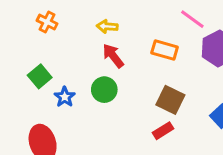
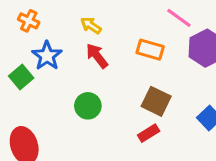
yellow arrow: (107, 26) -> (91, 25), turned 30
green circle: (104, 90) -> (88, 106), moved
blue star: (65, 97) -> (47, 56), moved, size x1.4

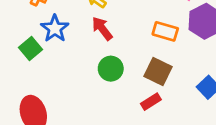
orange rectangle: (150, 50) -> (165, 31), moved
green circle: (88, 106) -> (111, 69), moved

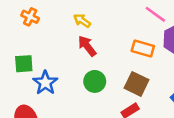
blue star: (55, 28) -> (45, 83), moved
green square: (30, 49) -> (24, 64), turned 36

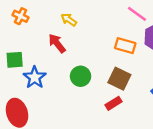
red arrow: (87, 46) -> (57, 43), moved

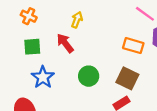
yellow arrow: (69, 20) -> (77, 20), turned 77
green square: (15, 60) -> (32, 47), moved

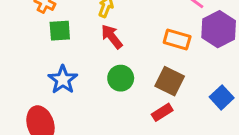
red arrow: (65, 43) -> (112, 37), moved
green square: (32, 47) -> (60, 31), moved

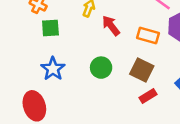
red arrow: (112, 37) -> (111, 26), moved
red rectangle: (162, 112) -> (148, 96), moved

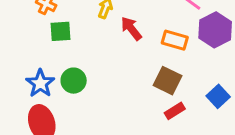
green circle: (101, 68) -> (74, 81), moved
blue star: (53, 69) -> (40, 83), moved

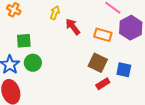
green square: (61, 31) -> (24, 41), moved
blue square: (218, 96) -> (124, 70), moved, turned -35

